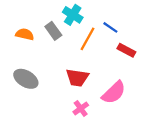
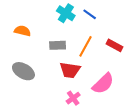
blue line: (110, 27) -> (90, 14), moved
gray rectangle: (53, 31) -> (58, 45), moved, turned -56
orange line: (88, 39) -> (86, 46), moved

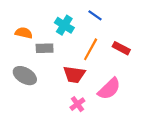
cyan cross: (66, 13) -> (64, 25), moved
gray rectangle: (58, 45) -> (45, 48), moved

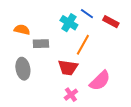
cyan cross: (64, 25) -> (69, 23), moved
red rectangle: (121, 48) -> (111, 22), moved
gray ellipse: (25, 76) -> (23, 69), turned 50

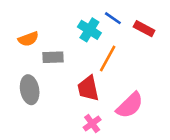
orange semicircle: (22, 30) -> (28, 39), turned 147
red trapezoid: (68, 68) -> (88, 88), turned 70

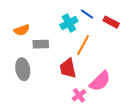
cyan cross: (89, 30) -> (69, 23), turned 30
pink cross: (92, 124) -> (79, 95), moved

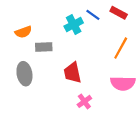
red rectangle: (111, 22) -> (119, 13), moved
orange line: (83, 45) -> (121, 48), moved
pink semicircle: (100, 81) -> (123, 83), moved, turned 45

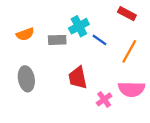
blue line: (93, 15) -> (99, 40), moved
gray rectangle: (44, 47) -> (57, 40), moved
pink cross: (84, 101) -> (104, 99), moved

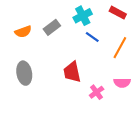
cyan cross: (79, 26) -> (83, 16), moved
gray rectangle: (57, 40) -> (52, 27), moved, turned -35
pink semicircle: (132, 89) -> (122, 83), size x0.7

